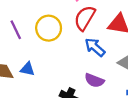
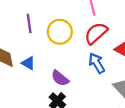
purple semicircle: (94, 80) -> (60, 78), moved

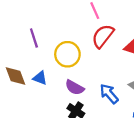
yellow circle: (60, 32) -> (67, 54), moved
blue arrow: (97, 63) -> (109, 94), moved

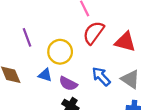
blue triangle: (40, 78) -> (45, 75), moved
blue arrow: (109, 94) -> (101, 76), moved

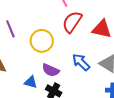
blue triangle: (45, 75) -> (31, 82), moved

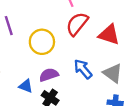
purple semicircle: (51, 70) -> (49, 75), turned 132

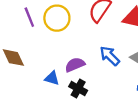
yellow circle: (42, 42) -> (57, 18), moved

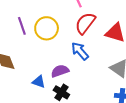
blue arrow: (110, 56) -> (80, 51), moved

